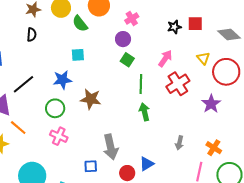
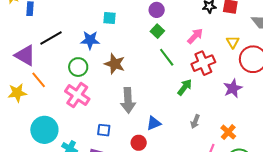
green line: (141, 84) -> (167, 57), turned -48
green arrow: (144, 112) -> (185, 87), moved, turned 42
pink cross: (59, 136) -> (77, 95), size x1.4
gray arrow: (111, 147) -> (128, 100), moved
blue triangle: (147, 164) -> (154, 123), moved

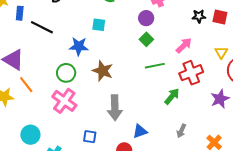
black line: (51, 38) -> (42, 27), moved, turned 55
green line: (167, 57) -> (155, 66), turned -66
cyan circle: (44, 130) -> (30, 135), size x0.7

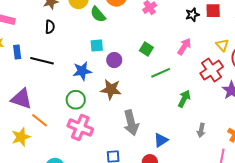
purple circle: (146, 18) -> (114, 60), moved
red cross: (191, 73) -> (212, 70), moved

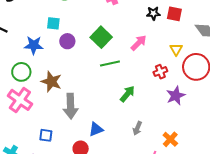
green square: (146, 49) -> (101, 37), size x1.5
red cross: (212, 70) -> (160, 72), size x0.6
brown star: (111, 89) -> (51, 82), moved

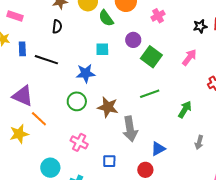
purple circle: (67, 41) -> (133, 40), moved
green line: (110, 64) -> (150, 94), moved
pink cross: (20, 100) -> (79, 142), moved, size x0.7

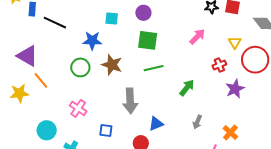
green square: (151, 57) -> (148, 40), moved, turned -35
brown star: (108, 107) -> (112, 65), moved

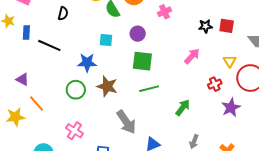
purple triangle: (27, 56) -> (22, 79), size x0.6
gray arrow: (130, 101) -> (126, 122), turned -30

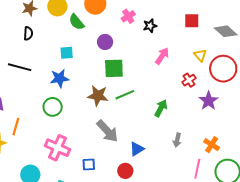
black star: (205, 26) -> (150, 26), moved
cyan square: (106, 40) -> (67, 53), moved
brown star: (107, 86) -> (98, 96), moved
orange line: (37, 104) -> (16, 127), turned 66
pink cross: (74, 131) -> (57, 148), size x1.4

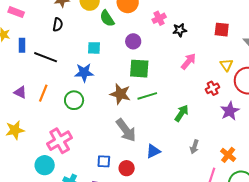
orange line: (16, 127) -> (43, 93), moved
pink cross: (57, 148) -> (60, 141), moved, turned 30
red circle: (125, 171) -> (127, 168), moved

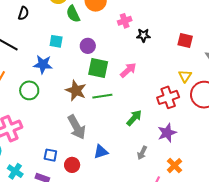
purple circle: (133, 41) -> (88, 46), moved
pink arrow: (189, 61) -> (128, 70), moved
red cross: (213, 88) -> (168, 97), size x1.5
purple star: (230, 111) -> (167, 133), moved

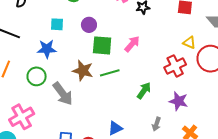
yellow triangle: (185, 76) -> (189, 43), turned -32
gray arrow: (77, 127) -> (63, 94), moved
purple star: (167, 133) -> (178, 101), turned -30

